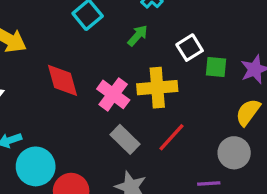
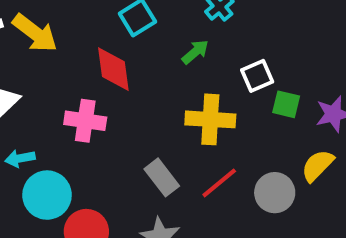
red diamond: (63, 80) -> (113, 69), moved
pink cross: (113, 94) -> (85, 121), moved, turned -36
gray circle: (234, 153) -> (275, 193), moved

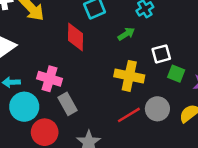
pink cross: (85, 121) -> (50, 79), moved
gray rectangle: (162, 177) -> (67, 104), moved
gray circle: (275, 193) -> (157, 109), moved

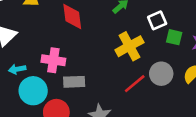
yellow cross: (129, 76) -> (129, 46), turned -32
gray rectangle: (67, 104) -> (74, 82), turned -55

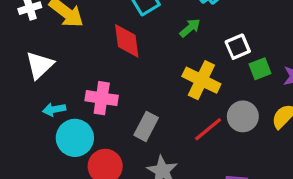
green square: (174, 37) -> (260, 69), turned -35
yellow cross: (129, 46) -> (201, 80), turned -36
gray rectangle: (74, 82) -> (146, 126), moved, turned -60

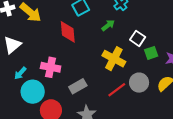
white square: (238, 47) -> (138, 38), turned -35
cyan arrow: (54, 109) -> (20, 73), turned -40
gray rectangle: (146, 126) -> (78, 86), turned 30

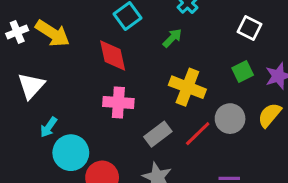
white square: (138, 38) -> (249, 28), moved
pink cross: (51, 67) -> (118, 102), moved
gray rectangle: (78, 86) -> (158, 134), moved

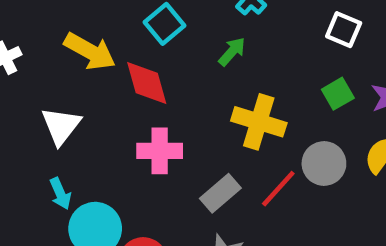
yellow arrow: (52, 33) -> (90, 51), moved
white triangle: (31, 86) -> (61, 126), moved
cyan arrow: (49, 127) -> (60, 194), turned -55

